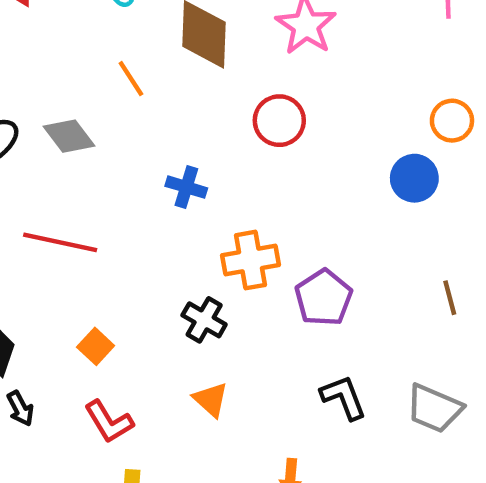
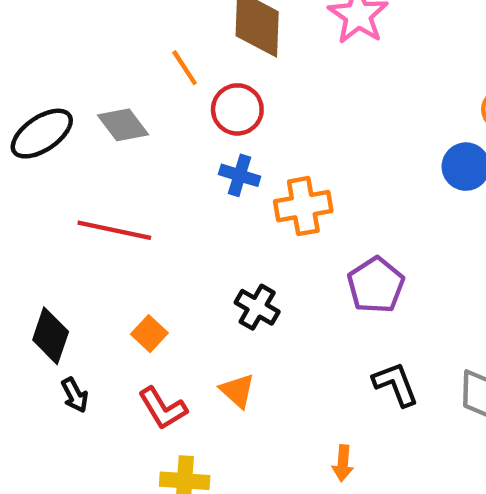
red circle: (279, 121) -> (237, 109), moved
orange cross: (251, 260) -> (303, 206), moved
orange triangle: (211, 400) -> (237, 391), moved

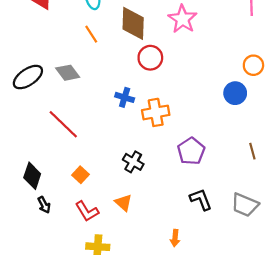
orange line: (185, 68) -> (91, 34), moved
red circle: (237, 109) -> (150, 58), moved
red line: (114, 230) -> (63, 124), turned 32

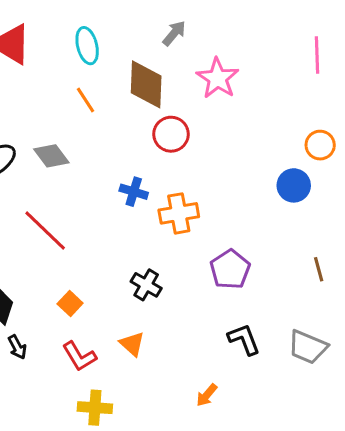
orange arrow: (175, 238) -> (207, 395), turned 35

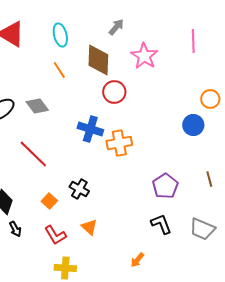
pink line: (317, 55) -> (193, 41), moved
blue cross: (134, 192) -> (90, 129), size x1.4
purple pentagon: (230, 269) -> (165, 186), moved
black cross: (146, 285) -> (79, 189), moved

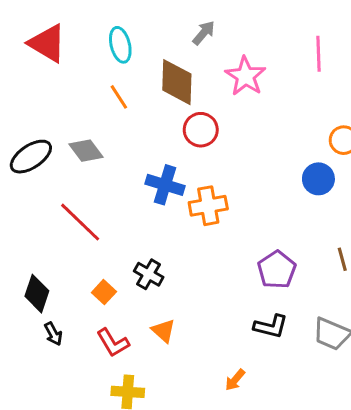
black L-shape: (161, 224) -> (271, 326), turned 125

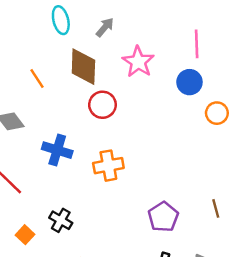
cyan ellipse: (120, 45) -> (61, 20), moved
blue circle: (318, 179) -> (189, 82), moved
blue cross: (165, 185) -> (57, 150), moved

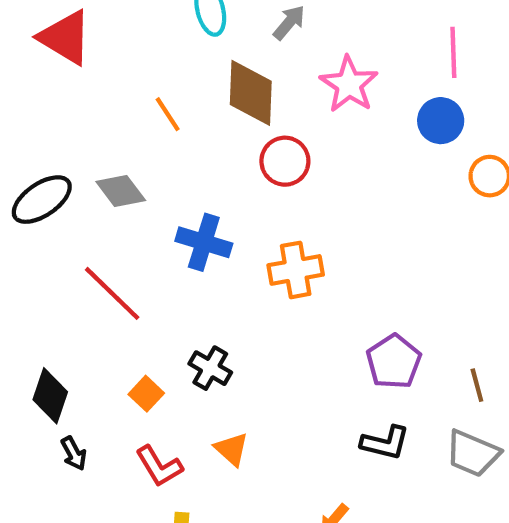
brown line: (216, 208) -> (477, 385), moved

